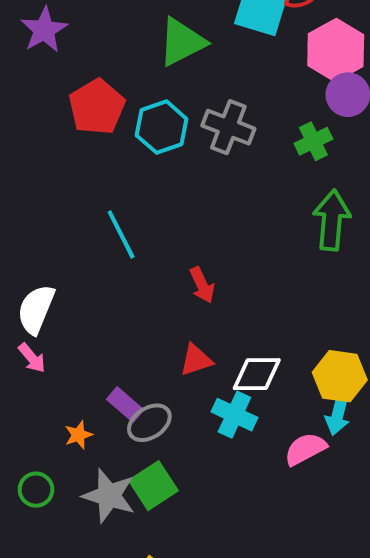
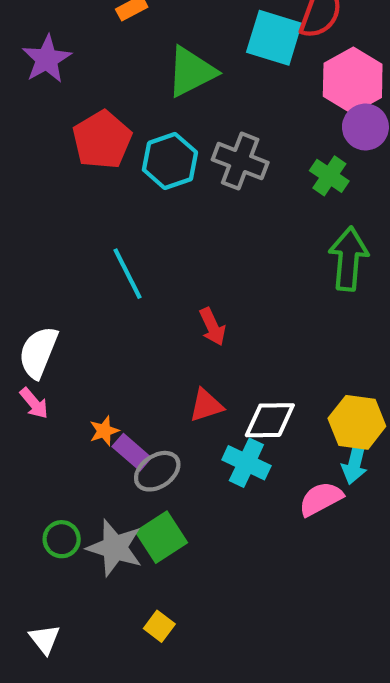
green cross: (313, 141) -> (329, 176), turned -30
orange star: (79, 435) -> (104, 431), moved
green circle: (36, 490) -> (62, 539), moved

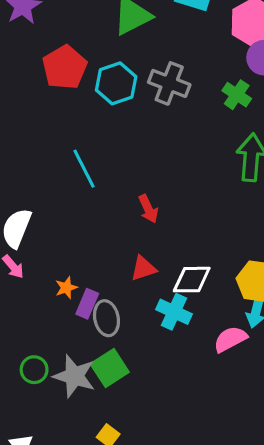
purple rectangle: (132, 452) -> (87, 304), turned 72
gray ellipse: (157, 471) -> (106, 318), turned -68

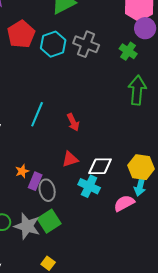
cyan line: (84, 169) -> (37, 114), moved, turned 50

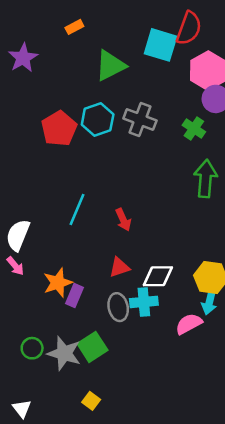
red pentagon: (21, 34) -> (59, 128), moved
orange star: (22, 171) -> (58, 283), size x1.6
cyan cross: (89, 186) -> (144, 302), turned -30
gray ellipse: (47, 190) -> (118, 307), moved

